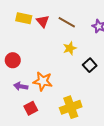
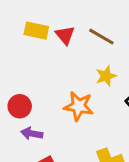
red circle: (13, 60) -> (20, 106), moved
orange star: (43, 81) -> (79, 106), moved

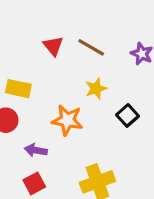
yellow rectangle: (36, 31) -> (18, 89), moved
purple arrow: (32, 133) -> (36, 150), moved

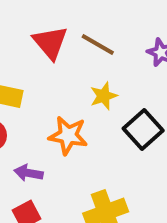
red triangle: (53, 46) -> (50, 43), size x1.4
black square: (128, 115) -> (143, 130), size x1.4

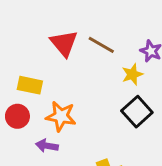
yellow star: (104, 96) -> (132, 74), moved
orange star: (68, 135) -> (61, 116), moved

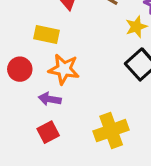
yellow rectangle: (30, 85) -> (47, 35), moved

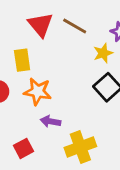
yellow rectangle: (47, 35) -> (22, 60), turned 70
purple arrow: (50, 99) -> (50, 121), moved

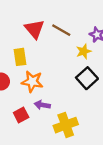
red square: (23, 148) -> (21, 115), moved

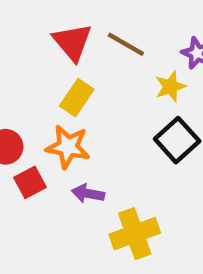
yellow rectangle: (20, 57) -> (77, 98), moved, turned 42
red square: (21, 115) -> (30, 182), moved

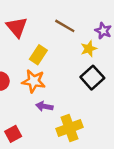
red triangle: (72, 42) -> (17, 27), moved
red square: (30, 182) -> (13, 134), moved

